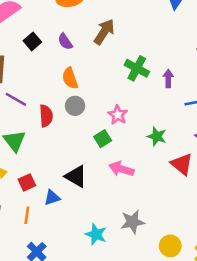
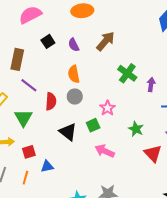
black triangle: (76, 176) -> (68, 132), moved

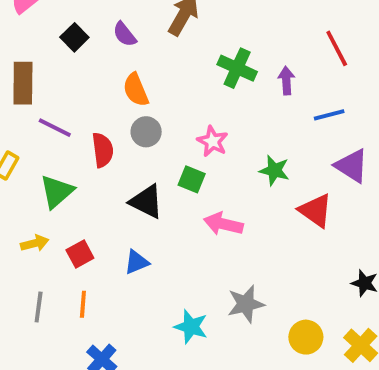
green triangle: (23, 118) -> (57, 192), turned 30
green square: (93, 125) -> (192, 179), turned -32
blue triangle: (47, 166) -> (137, 262), moved

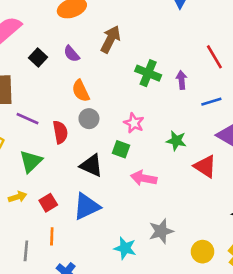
blue triangle: (137, 262) -> (87, 206), size x1.6
gray line: (39, 307) -> (26, 251), moved

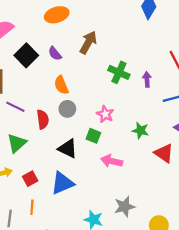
black square: (38, 57) -> (26, 55), size x1.5

